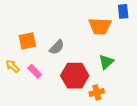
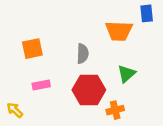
gray semicircle: (57, 47) -> (83, 54), moved, turned -42
yellow arrow: (13, 66) -> (15, 110), moved
pink rectangle: (35, 71) -> (41, 85), turned -56

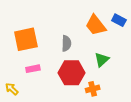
blue rectangle: (147, 13) -> (119, 20), moved, turned -56
orange trapezoid: (119, 31) -> (96, 25), turned 50
orange square: (32, 49) -> (26, 39), size x1.4

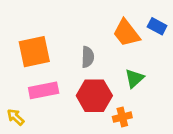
pink rectangle: (33, 69) -> (44, 90), size x1.5

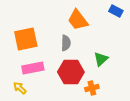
blue rectangle: (157, 26) -> (116, 11), moved
orange trapezoid: (126, 33) -> (78, 20), moved
yellow arrow: (16, 117) -> (20, 88), moved

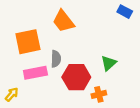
orange trapezoid: (78, 20) -> (63, 21), moved
gray semicircle: (66, 43) -> (56, 59), moved
yellow arrow: (20, 88) -> (12, 94), moved, turned 88

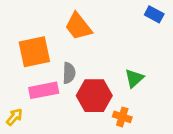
orange cross: (99, 94) -> (122, 117), turned 32

